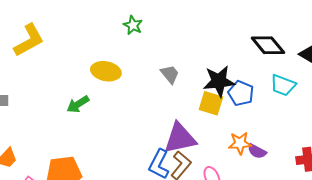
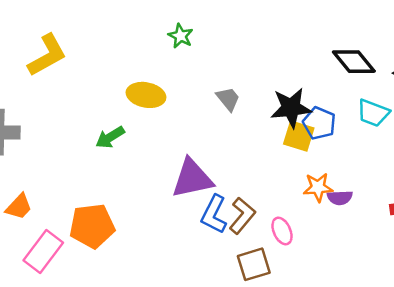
yellow square: (211, 103) -> (299, 136), moved
purple triangle: (180, 138) -> (192, 178), moved
purple semicircle: (257, 151) -> (340, 198), turned -30

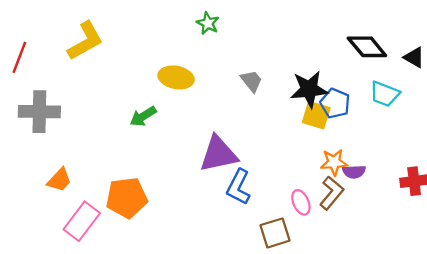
brown L-shape: (242, 216) -> (332, 193), moved

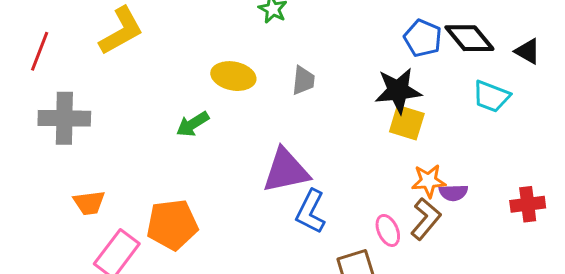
gray trapezoid: (251, 81) -> (303, 80), moved, turned 45
blue pentagon: (335, 103) -> (423, 38), moved
orange trapezoid: (59, 180) -> (89, 203), turned 40

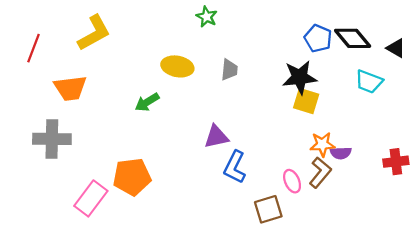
gray cross: (64, 118) -> (52, 139), moved
purple triangle: (286, 171) -> (216, 137), size x0.7
orange trapezoid: (89, 203) -> (70, 88), moved, size x1.4

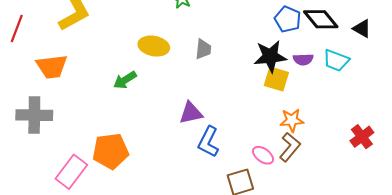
purple semicircle: (341, 153) -> (303, 59), moved
red cross: (396, 162) -> (362, 137), turned -30
pink ellipse: (292, 181) -> (263, 155), turned -30

